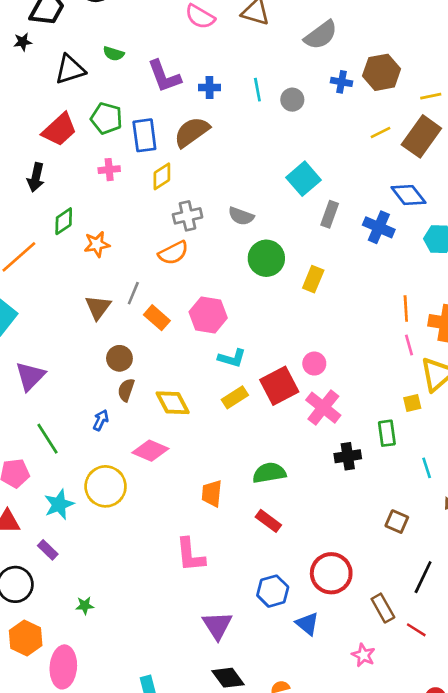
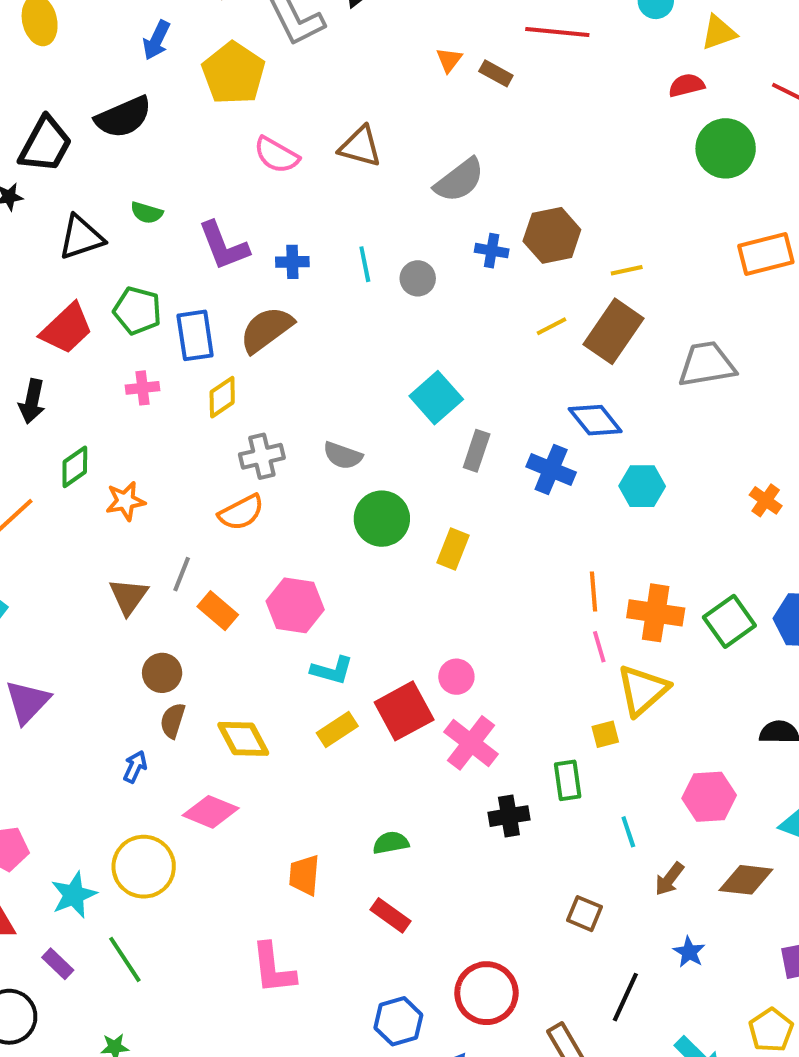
green line: (47, 439) -> (125, 959), moved
green semicircle: (269, 473) -> (391, 843), size x0.7

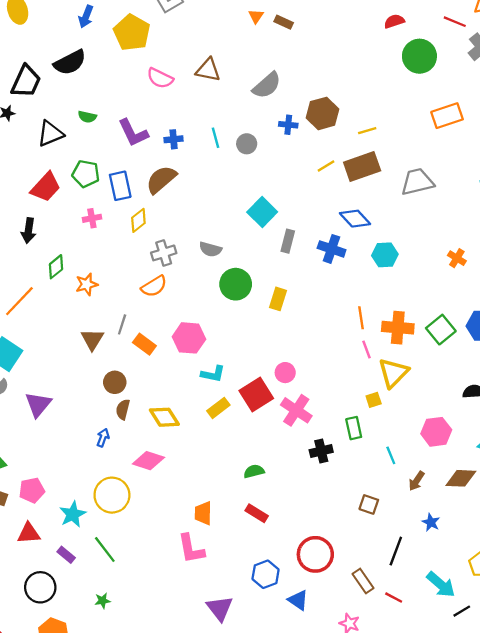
brown rectangle: (614, 331) -> (362, 167), turned 40
orange trapezoid: (304, 875) -> (203, 513), moved

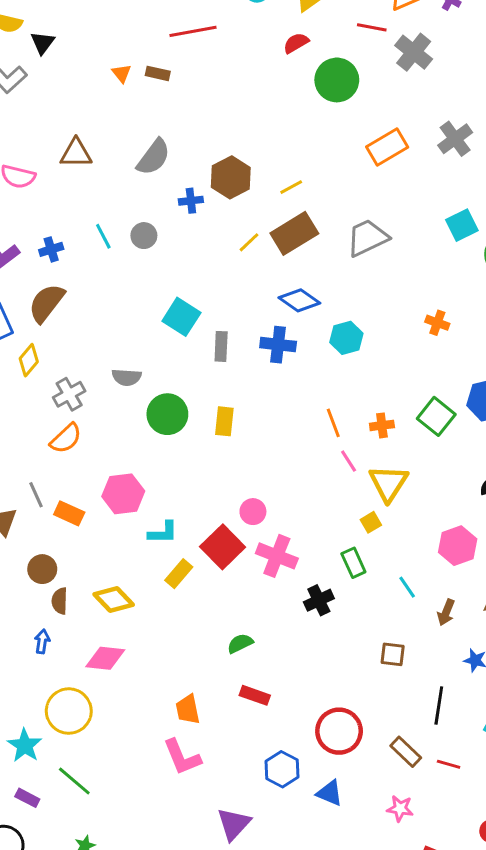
gray line: (122, 324) -> (36, 495), turned -30
orange cross: (398, 328) -> (382, 425), size x0.6
purple triangle: (220, 608) -> (234, 824), turned 32

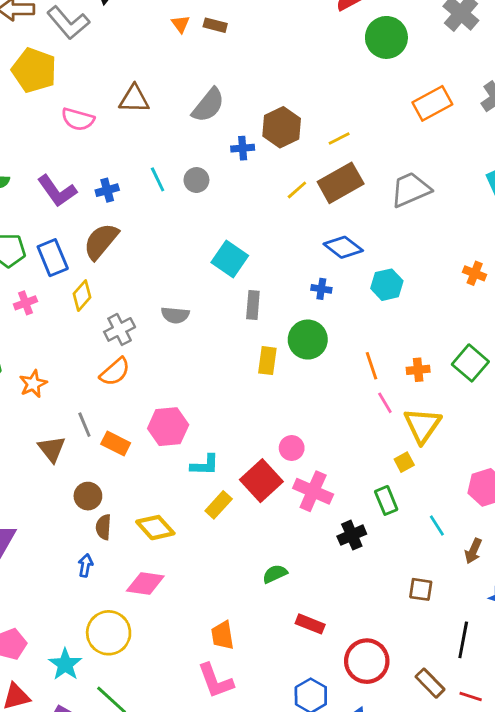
blue cross: (278, 345) -> (321, 289), size x0.6
gray rectangle: (221, 346) -> (253, 305), moved
green circle: (167, 414) -> (308, 340), moved
red rectangle: (255, 695) -> (310, 624), moved

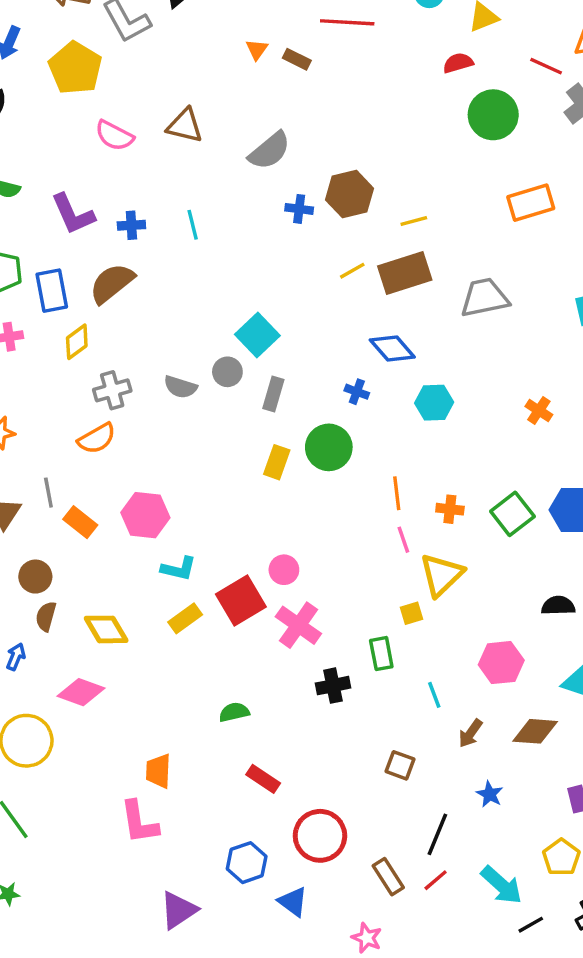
gray circle: (196, 180) -> (227, 372), moved
red line: (471, 697) -> (436, 880), moved, turned -70

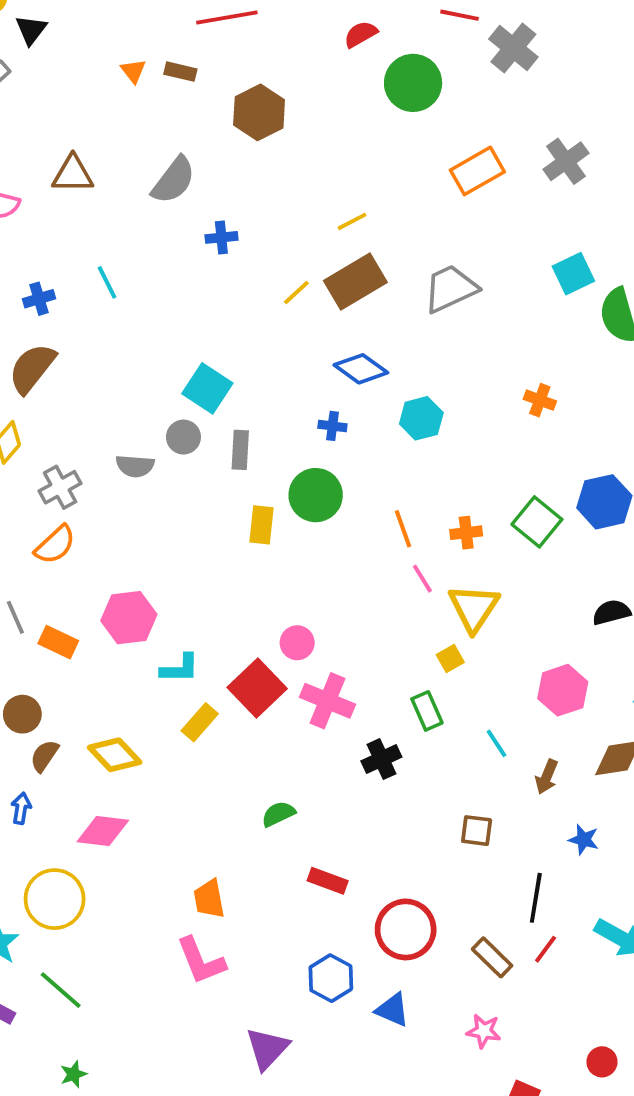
brown hexagon: (350, 194) -> (259, 112), moved
brown semicircle: (46, 616) -> (44, 756), turned 32

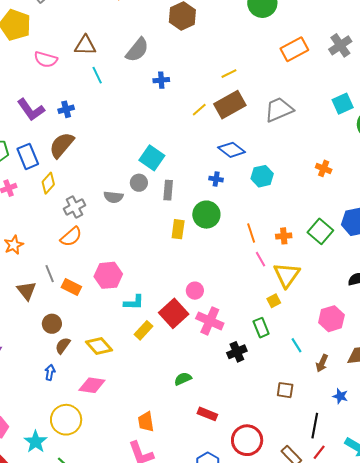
cyan line: (107, 282) -> (97, 75), moved

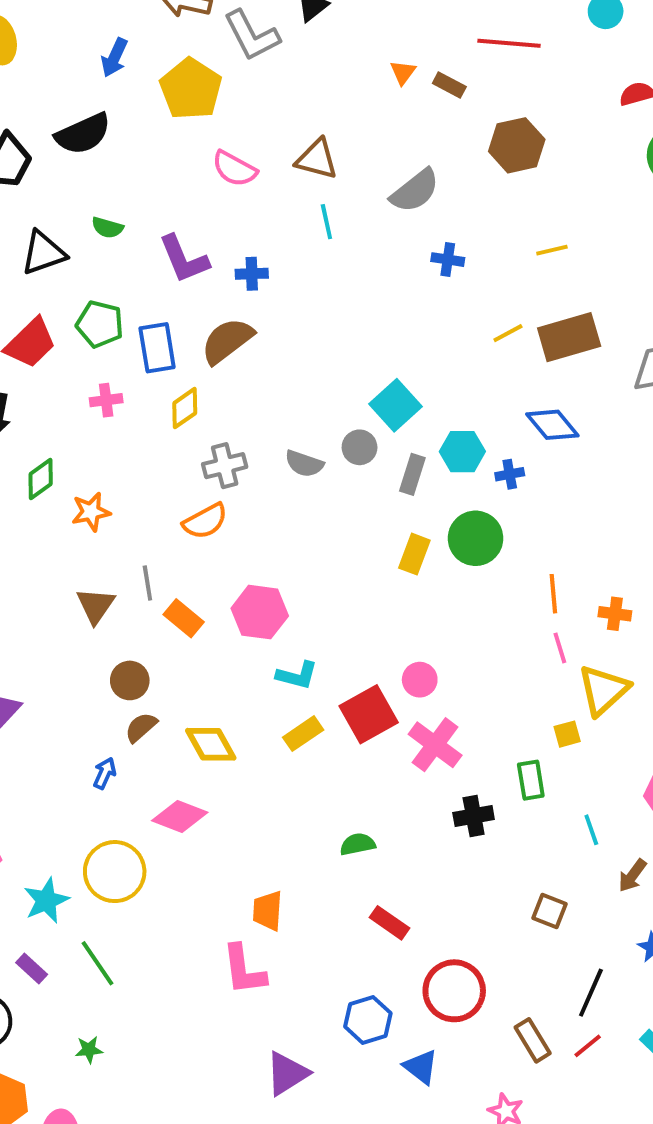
yellow line: (229, 74) -> (552, 250), moved
cyan hexagon: (262, 176) -> (462, 452), moved
blue cross: (216, 179) -> (510, 474), turned -32

